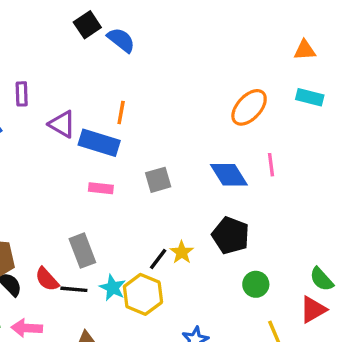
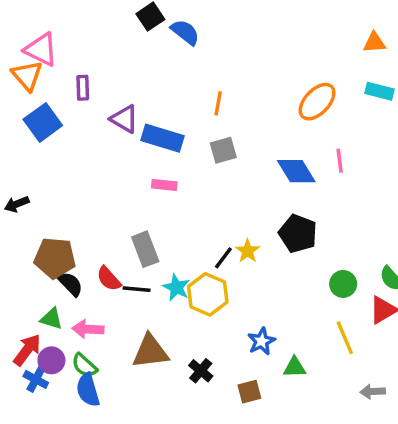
orange line: (121, 112) -> (218, 103), moved
gray square: (158, 180) -> (223, 150), moved
green circle: (256, 284) -> (343, 284), moved

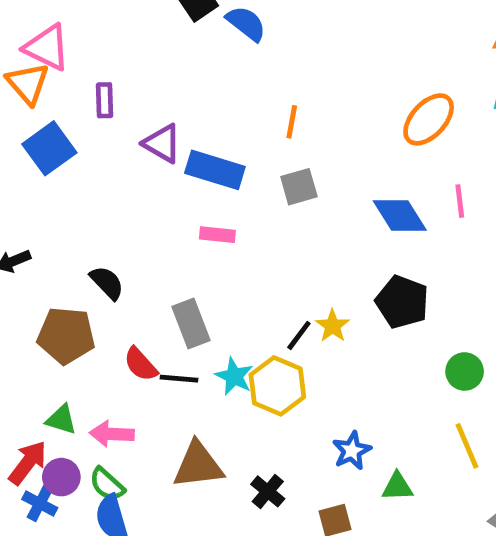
black semicircle: (71, 284) -> (107, 283), moved

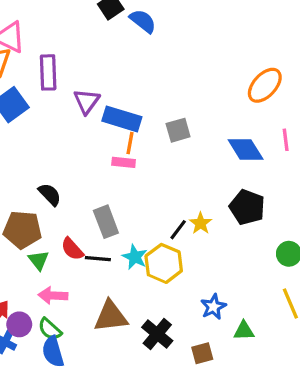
purple rectangle: (105, 100) -> (48, 72), size x1.5
orange line: (292, 122) -> (130, 143), moved
purple triangle: (162, 143) -> (87, 101), turned 36
green triangle: (61, 419) -> (39, 260), moved, turned 35
black cross: (268, 491) -> (157, 334), size x1.4

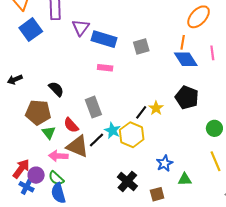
orange line: (130, 143) -> (183, 42), moved
black line: (98, 259) -> (97, 140), moved, turned -49
brown triangle: (111, 316) -> (77, 146), moved, turned 30

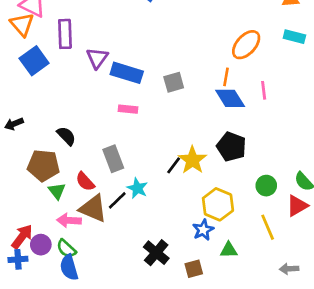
yellow star: (156, 108) -> (192, 160), size x1.5
yellow hexagon: (132, 135) -> (218, 204), moved
blue cross: (26, 187) -> (18, 259), moved, turned -32

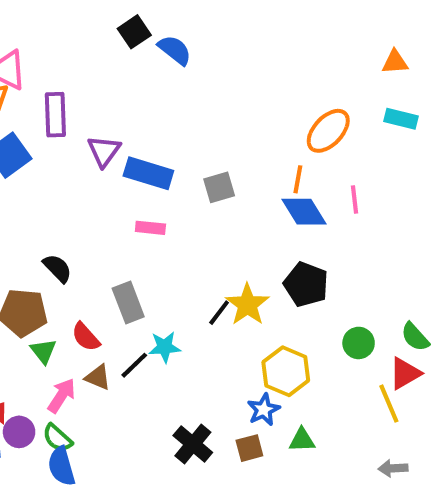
cyan star: (137, 188) -> (165, 347), turned -30
brown triangle: (93, 208) -> (98, 377), size x0.6
pink arrow: (69, 220) -> (62, 396), turned 120
yellow line: (268, 227) -> (389, 404), moved
brown square: (194, 269) -> (249, 448), moved

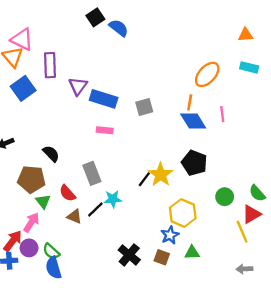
pink arrow: (62, 396) -> (31, 222), moved
brown square: (249, 448) -> (162, 257), turned 35

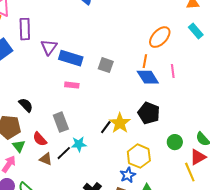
cyan rectangle: (249, 67) -> (196, 31), turned 35
gray square: (144, 107) -> (106, 65), turned 35

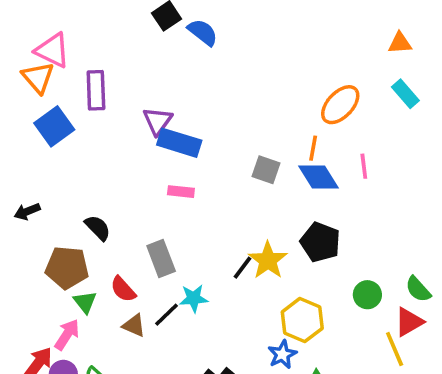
purple triangle: (49, 47) -> (157, 121), moved
gray square: (106, 65) -> (266, 170), moved

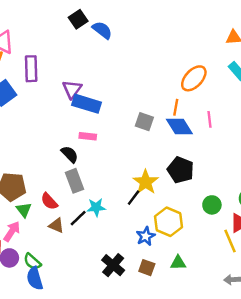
black semicircle: (98, 228) -> (70, 154), moved
black line: (243, 268) -> (134, 198), moved
blue star: (282, 354) -> (146, 236), moved

